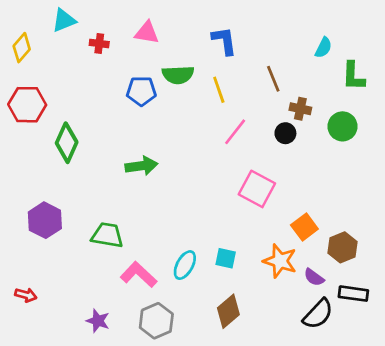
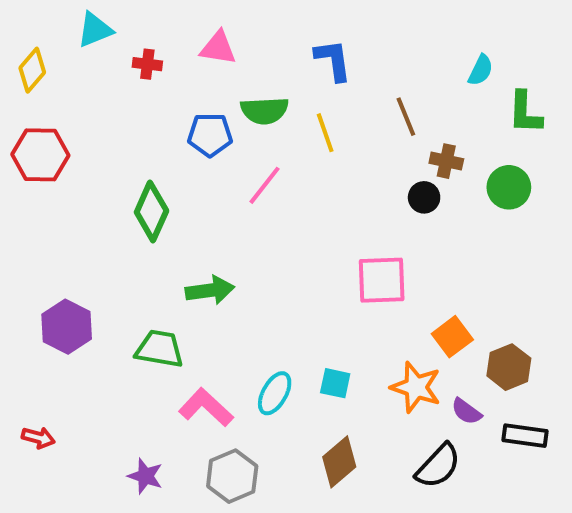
pink line: (235, 132) -> (265, 185), moved
green diamond: (67, 143) -> (151, 212), moved
green arrow: (141, 166) -> (210, 290), moved
pink square: (257, 189) -> (382, 280), turned -30
black semicircle: (318, 314) -> (438, 466), moved

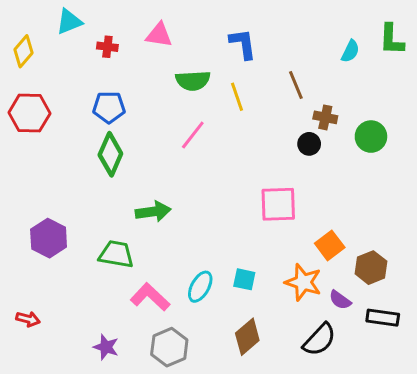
green L-shape: (525, 113) -> (392, 39), moved
blue pentagon: (210, 135) -> (109, 107), moved

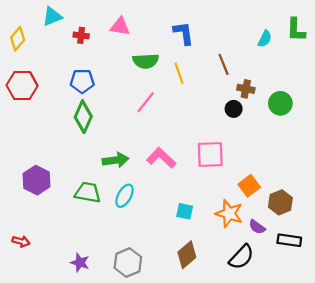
cyan ellipse: (200, 287) -> (124, 196), moved
pink L-shape: (150, 297) -> (161, 158), moved

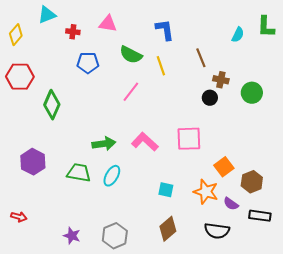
green semicircle: (146, 61) -> (131, 55), turned 30
blue pentagon: (82, 81) -> (88, 63), moved
green diamond: (83, 117) -> (52, 105), moved
black semicircle: (241, 257) -> (217, 231), turned 55

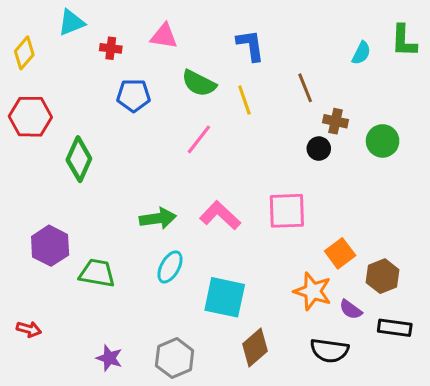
green trapezoid: (79, 173) -> (97, 273), moved
cyan square: (166, 190) -> (225, 297), moved, size x1.8

